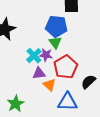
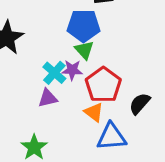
purple triangle: (39, 73) -> (48, 98), moved
orange triangle: (50, 85) -> (94, 112), moved

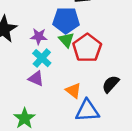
purple star: (72, 70) -> (39, 36), moved
red pentagon: (103, 85) -> (87, 48), moved
purple triangle: (48, 98) -> (36, 79), turned 35

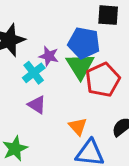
green triangle: (66, 40) -> (80, 66), size x1.5
cyan cross: (42, 58) -> (34, 73), moved

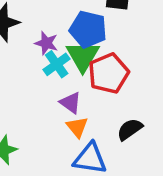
cyan cross: (34, 73) -> (57, 64), moved
purple triangle: (37, 105) -> (71, 103), moved

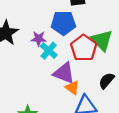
green triangle: (83, 56) -> (102, 40), moved
purple triangle: (71, 103) -> (64, 73), size x1.5

